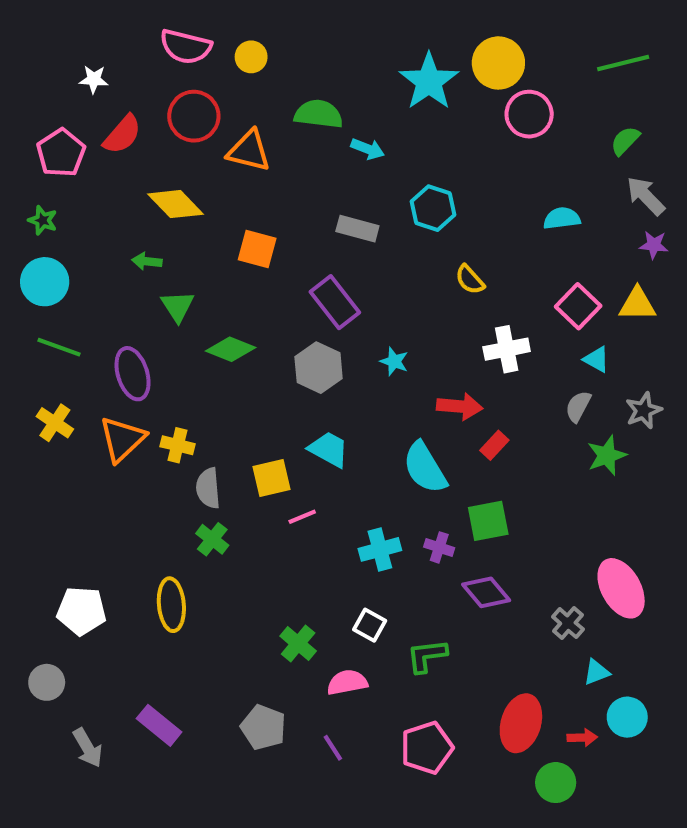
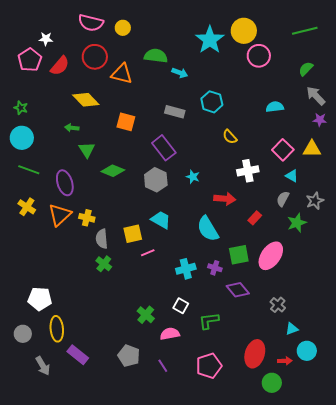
pink pentagon: (61, 153) -> (30, 60), moved
red rectangle: (494, 445) -> (255, 218), moved
pink ellipse: (621, 588) -> (271, 256), moved, turned 64
yellow ellipse: (171, 605) -> (57, 329), moved

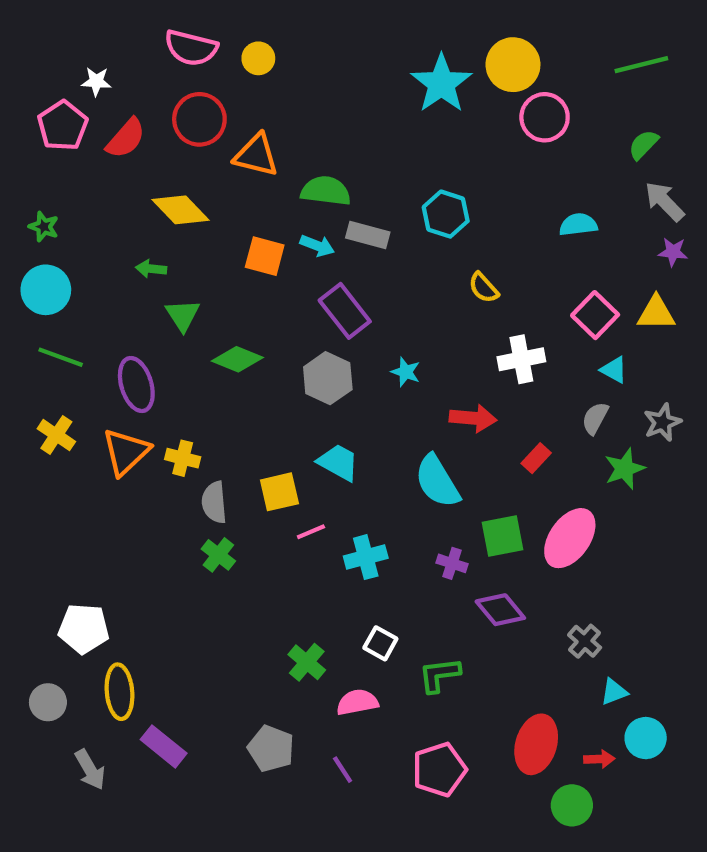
green semicircle: (156, 56) -> (326, 191), moved
cyan arrow: (180, 73) -> (317, 246), moved
cyan cross: (186, 269) -> (366, 557), moved

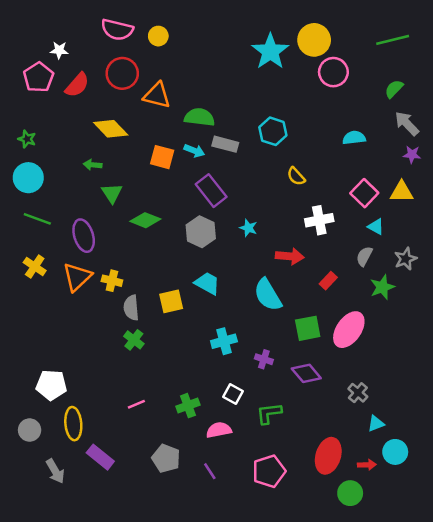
pink line: (311, 532) -> (136, 404), moved
purple cross: (452, 563) -> (264, 359), moved
green cross: (307, 662) -> (188, 406), turned 30

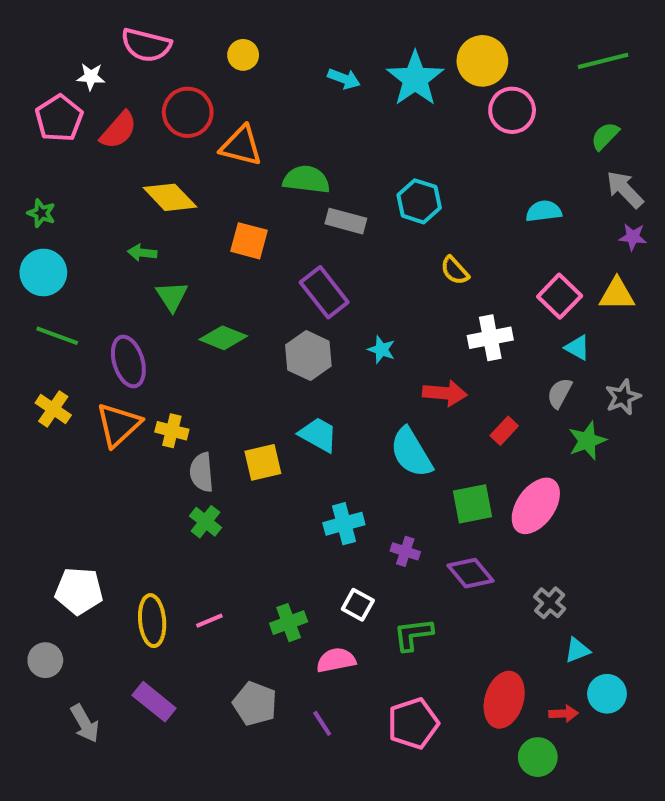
pink semicircle: (117, 30) -> (146, 45), moved
cyan arrow: (194, 151) -> (344, 79), moved
yellow ellipse: (73, 424) -> (152, 621), moved

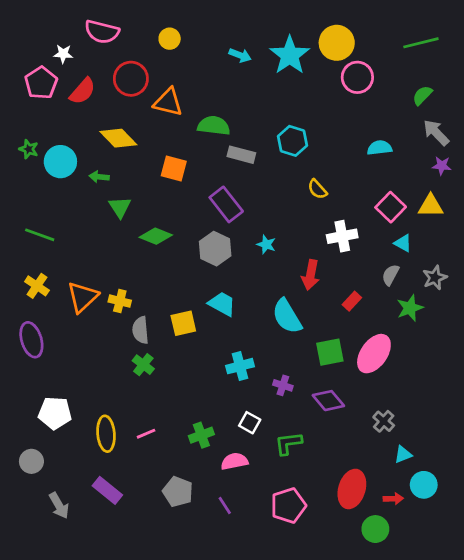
cyan circle: (43, 272) -> (60, 162), moved
purple ellipse: (128, 361) -> (31, 340), moved
red arrow: (445, 393) -> (310, 275), turned 96

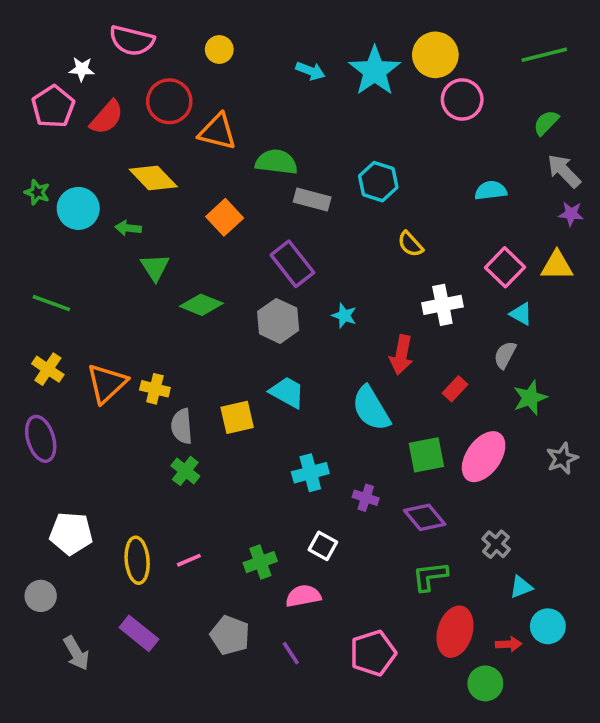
orange square: (174, 169) -> (225, 217), turned 32
gray star: (435, 278) -> (562, 458), moved
green L-shape: (288, 443) -> (430, 576), moved

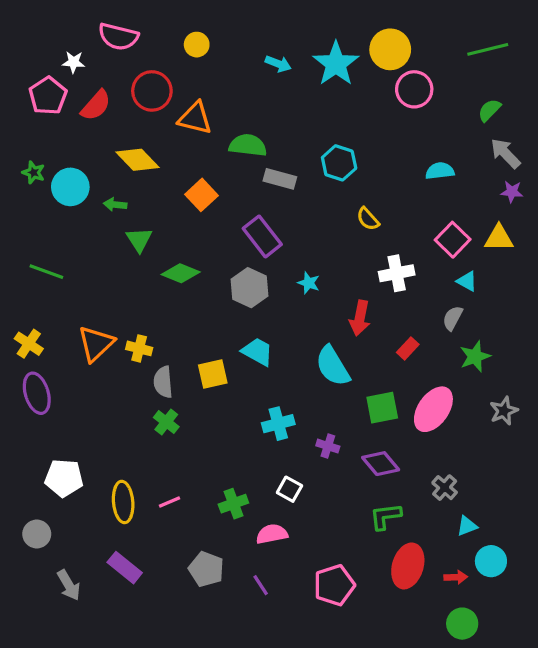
yellow cross: (48, 369) -> (29, 344), moved
green circle: (485, 683) -> (462, 624), moved

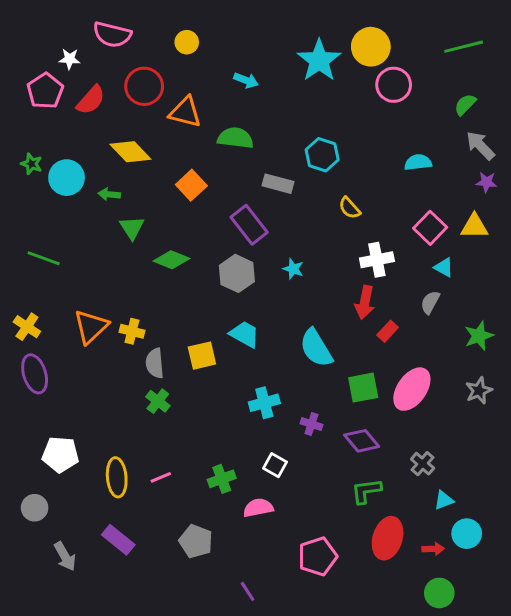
cyan arrow: (278, 64) -> (246, 80), moved
gray rectangle: (280, 179) -> (278, 184), moved
red arrow: (360, 318) -> (365, 302), moved
green star: (475, 356) -> (479, 336), moved
purple line: (261, 585) -> (248, 591), moved

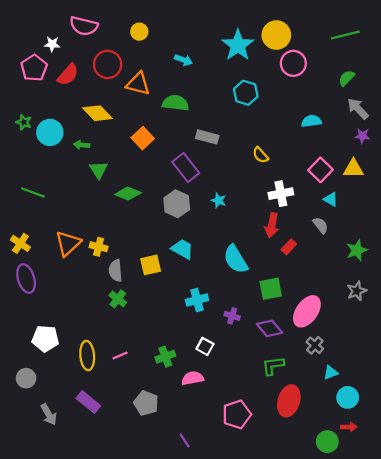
cyan hexagon: (322, 155) -> (246, 93), moved
gray semicircle: (430, 302) -> (320, 225), turned 114
pink ellipse: (412, 389) -> (307, 311), moved
red arrow: (433, 549) -> (349, 427), moved

